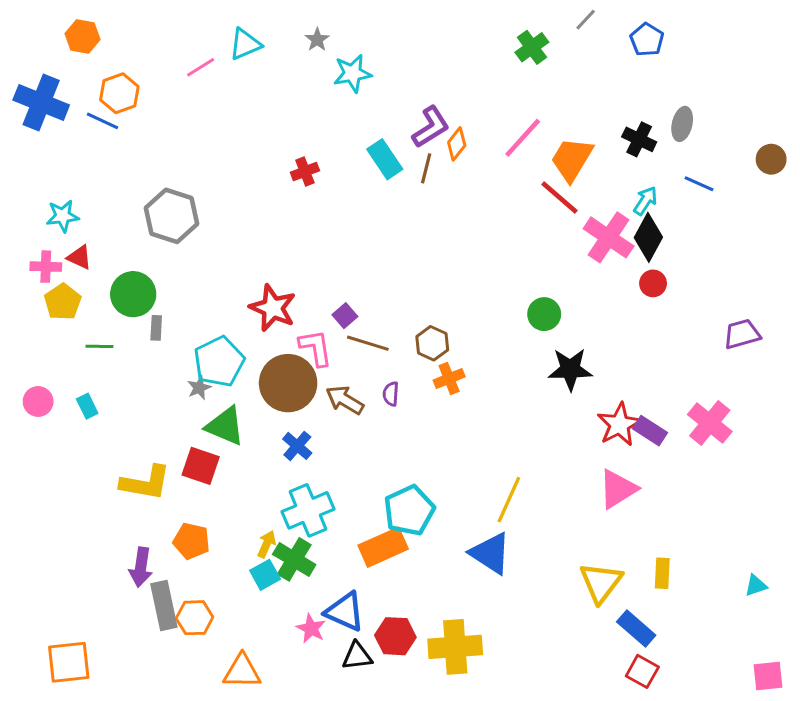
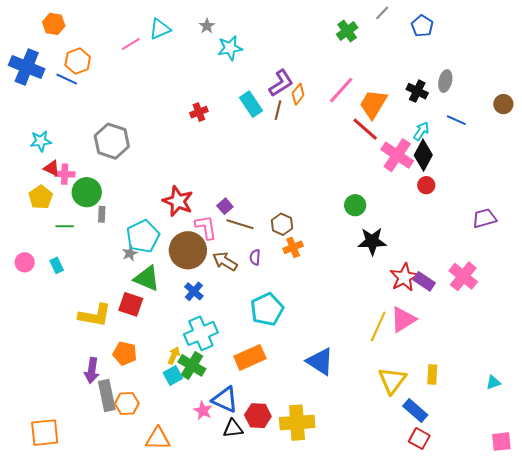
pink cross: (46, 267) -> (65, 174), moved
yellow line: (509, 500) -> (378, 326), moved
cyan pentagon: (409, 510) -> (267, 309), moved

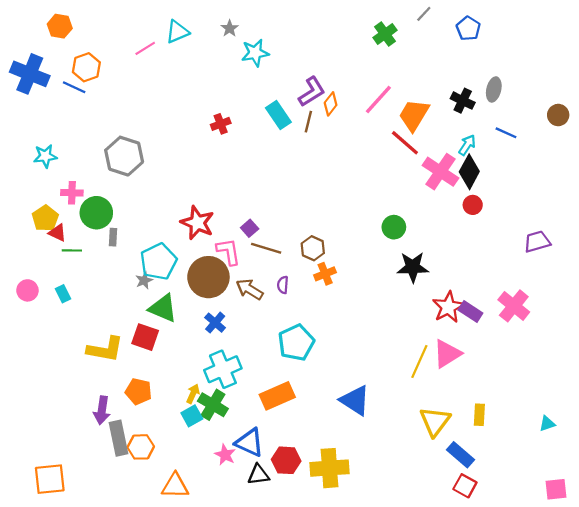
red triangle: (52, 168) -> (57, 233), moved

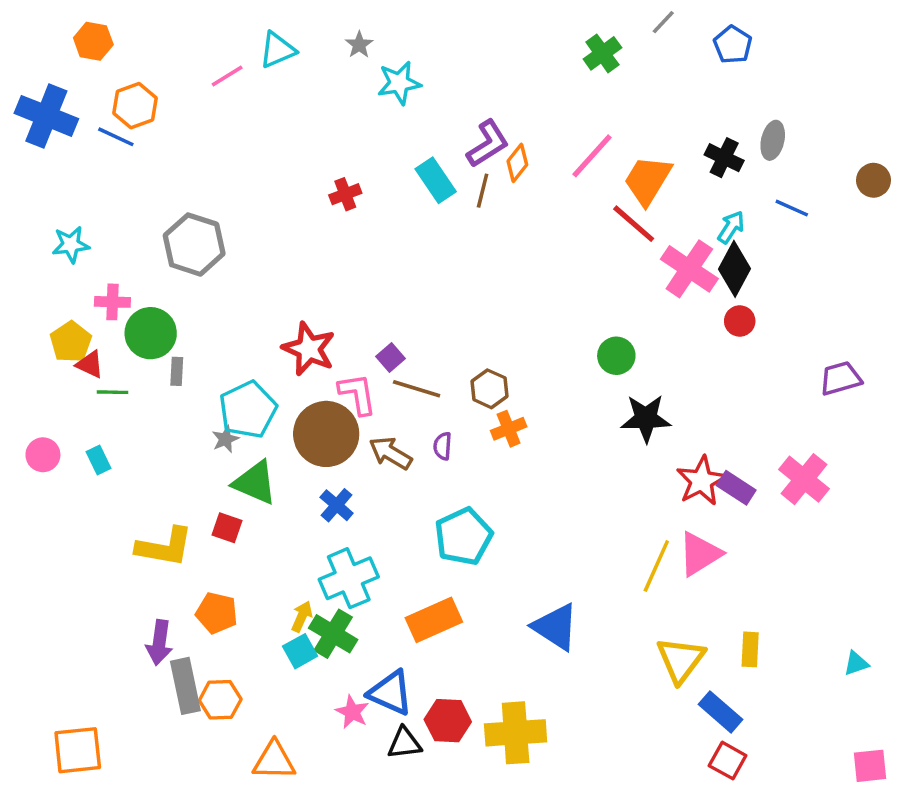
red square: (145, 337) -> (227, 528), size x0.7

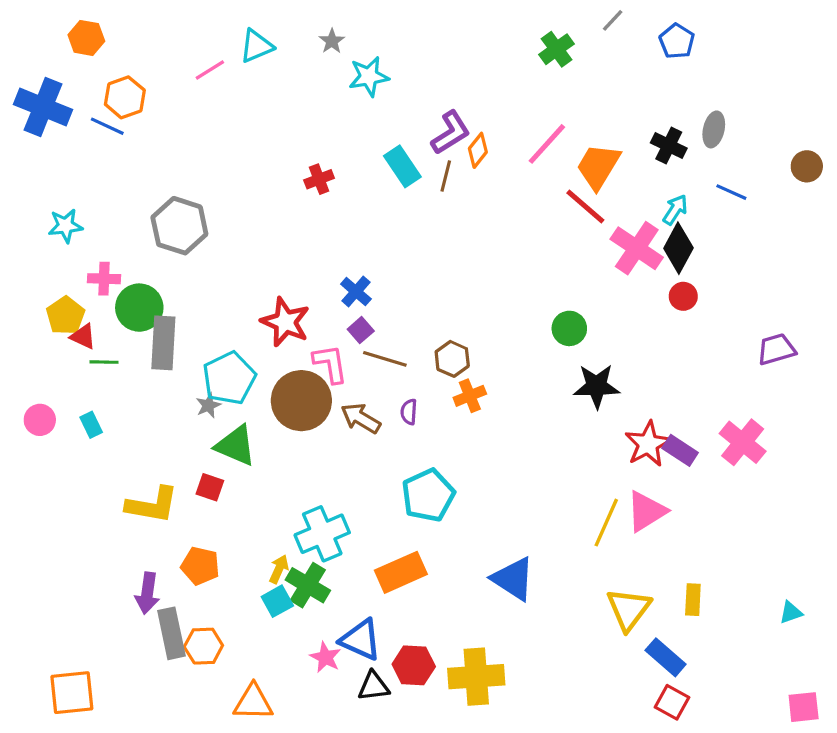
gray rectangle: (177, 371) -> (163, 343), size x2.0
blue cross: (337, 505) -> (356, 292), moved

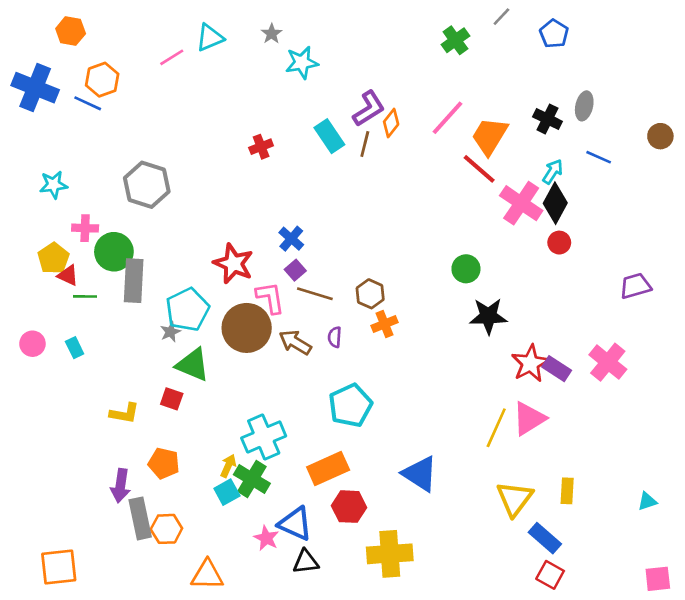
yellow L-shape: (152, 505) -> (124, 413), size x0.7
red hexagon: (414, 665) -> (349, 507), moved

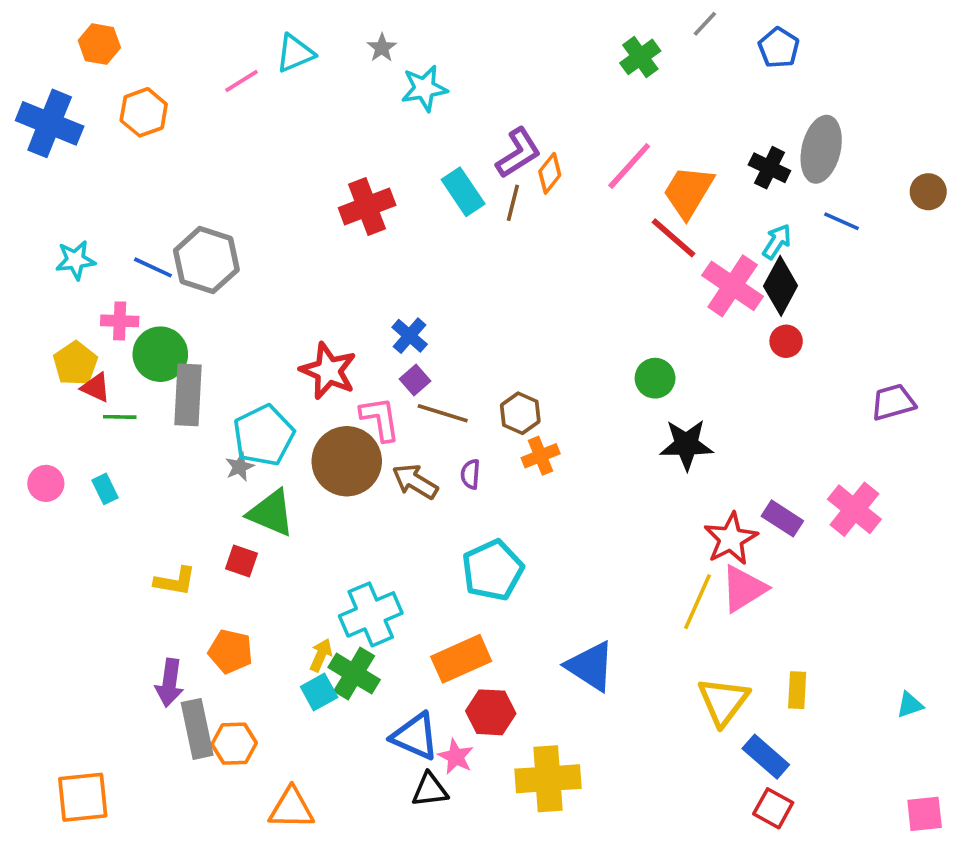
blue line: (88, 103) -> (153, 267), moved
gray ellipse: (584, 106) -> (821, 149), size x1.6
red cross: (261, 147) -> (367, 206), size x1.6
red star: (530, 363) -> (731, 539), moved
pink star: (266, 538) -> (456, 757), moved

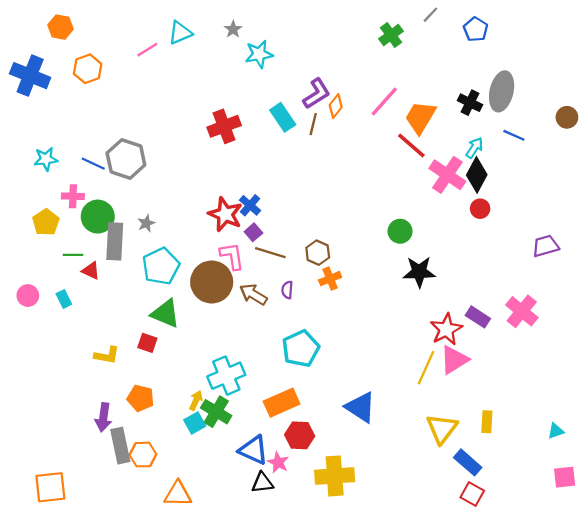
red star: (328, 371) -> (225, 214), moved
red triangle: (96, 387) -> (91, 271), moved
gray star: (240, 467) -> (146, 223), moved
pink square: (925, 814) -> (565, 477), moved

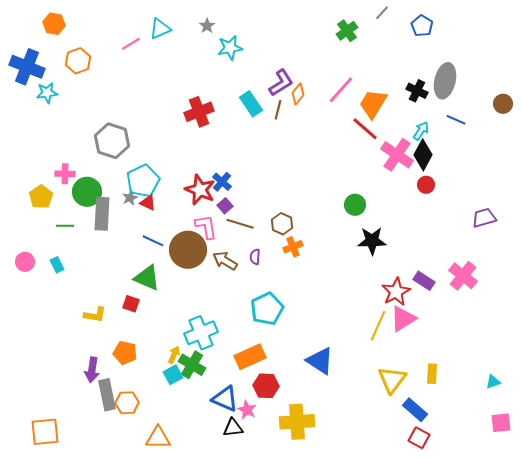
cyan star: (46, 159) -> (47, 93), moved
blue line: (93, 164) -> (153, 241), moved
cyan pentagon: (161, 266) -> (143, 181), moved
red triangle: (91, 271) -> (148, 203), moved

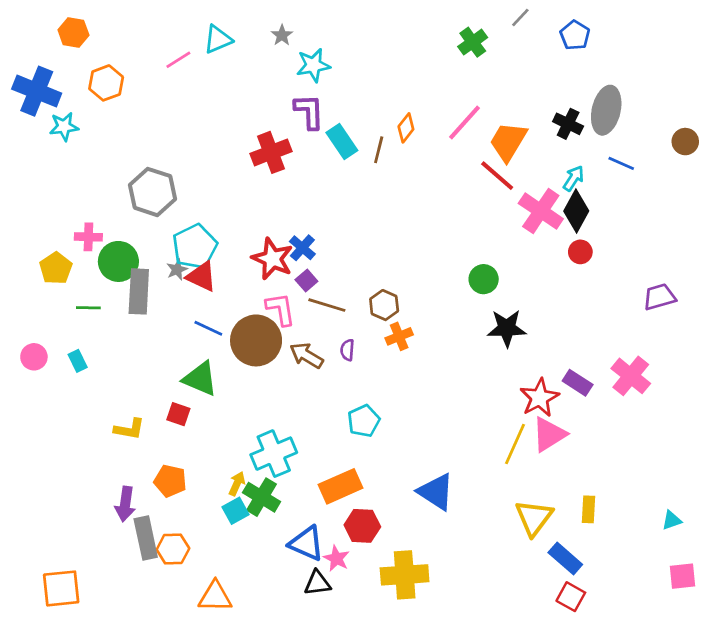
purple L-shape: (281, 83) -> (309, 112), moved, turned -60
red triangle: (148, 203) -> (202, 276), size x1.4
cyan pentagon: (267, 309) -> (364, 421), size x0.7

